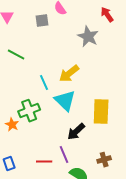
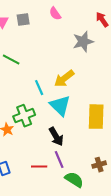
gray square: (42, 21) -> (23, 20), moved
gray star: (88, 37) -> (83, 42), turned 30
black arrow: (76, 132) -> (56, 137), moved, turned -78

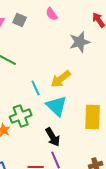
gray square: (23, 20) -> (20, 20), turned 32

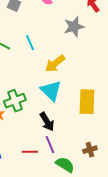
cyan line: (36, 88) -> (30, 43), moved

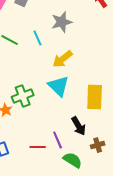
gray star: (74, 27) -> (62, 22), moved
black arrow: (47, 122) -> (79, 126), moved

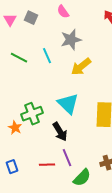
yellow arrow: (63, 59) -> (81, 67), moved
black arrow: (79, 126) -> (60, 132), moved
green semicircle: (73, 160) -> (82, 178), turned 102

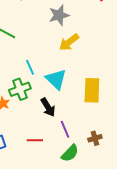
cyan line: (47, 56) -> (30, 67), moved
purple line: (67, 158) -> (65, 129), moved

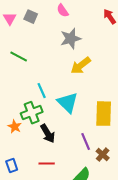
black arrow: (48, 107) -> (48, 134), moved
purple line: (65, 129) -> (86, 142), moved
brown cross: (95, 138) -> (103, 155), moved, turned -32

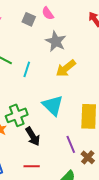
gray square: (31, 17) -> (29, 19), moved
gray star: (71, 39) -> (56, 41), turned -30
cyan line: (42, 91) -> (27, 69), moved, turned 42

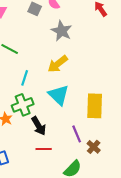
yellow arrow: (66, 68) -> (58, 64), moved
cyan line: (27, 69) -> (25, 78), moved
red line: (32, 166) -> (44, 149), moved

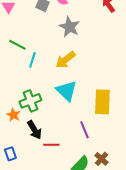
cyan line: (25, 78) -> (32, 60), moved
black arrow: (39, 126) -> (34, 130), moved
brown cross: (94, 147) -> (101, 159), moved

